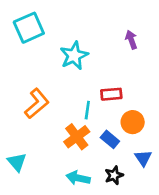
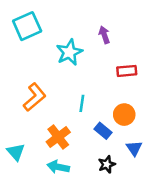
purple arrow: (131, 40) -> (104, 35), moved
red rectangle: (111, 94) -> (127, 71), moved
orange cross: (77, 137) -> (58, 137), moved
cyan arrow: (78, 178) -> (58, 167), moved

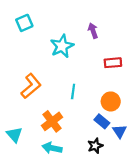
cyan square: (27, 26) -> (24, 23), size x0.7
blue rectangle: (103, 131) -> (102, 121), moved

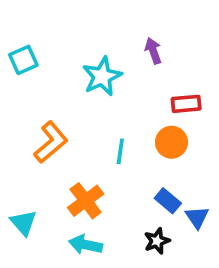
cyan square: (24, 23) -> (23, 60), moved
orange circle: (111, 101) -> (172, 142), moved

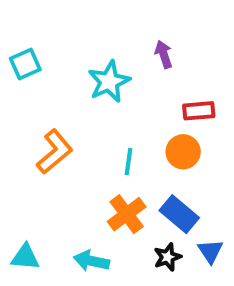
orange cross: (86, 201) -> (127, 214), moved
blue rectangle: (168, 201) -> (179, 214), size x1.4
blue triangle: (197, 217) -> (210, 251), moved
cyan triangle: (23, 223) -> (25, 257), moved, turned -44

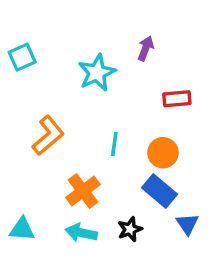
purple arrow: (164, 54) -> (146, 48), turned 40
orange circle: (183, 152) -> (163, 153), moved
orange cross: (127, 214) -> (83, 191), moved
black star: (168, 257) -> (130, 229), moved

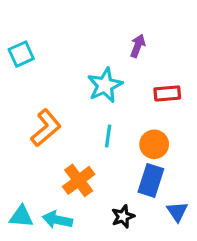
cyan star: (97, 73) -> (105, 85), moved
blue rectangle: (159, 191) -> (151, 180), turned 68
cyan arrow: (81, 233) -> (57, 220), moved

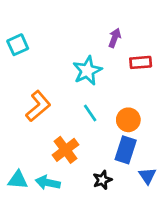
red rectangle: (167, 93) -> (141, 62), moved
cyan line: (108, 136) -> (90, 113), turned -42

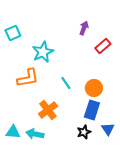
red rectangle: (141, 62) -> (103, 46), turned -35
cyan star: (87, 71) -> (43, 52), moved
orange L-shape: (38, 106) -> (28, 78), turned 30
black star: (102, 180) -> (84, 132), moved

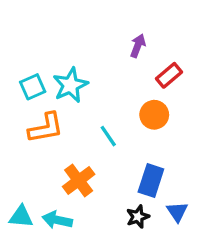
cyan square: (13, 33) -> (33, 87), moved
orange circle: (94, 88) -> (154, 115), moved

